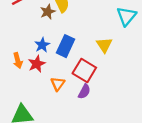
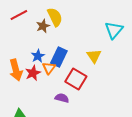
orange arrow: (18, 61) -> (16, 70), size x1.5
orange triangle: (58, 84) -> (49, 68), moved
purple semicircle: (84, 92) -> (62, 98), moved, turned -104

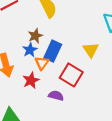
brown star: (43, 26) -> (35, 36), moved
red star: (33, 73) -> (31, 80), moved

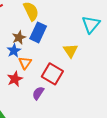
blue rectangle: (53, 51) -> (38, 32), moved
purple semicircle: (56, 96) -> (38, 93), turned -72

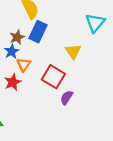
purple semicircle: (38, 93) -> (67, 98), moved

